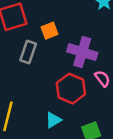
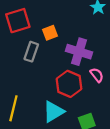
cyan triangle: (53, 120) -> (53, 112), size x1.5

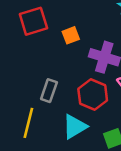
gray rectangle: (31, 52) -> (49, 91), moved

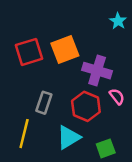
red square: (33, 21) -> (29, 52), moved
orange square: (71, 35) -> (65, 49), size x1.6

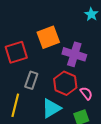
red square: (29, 52) -> (16, 52), moved
pink semicircle: (117, 96) -> (86, 93), moved

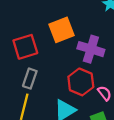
gray rectangle: (31, 80) -> (30, 79), moved

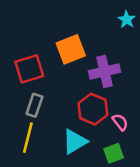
purple cross: (91, 49) -> (105, 71), turned -30

